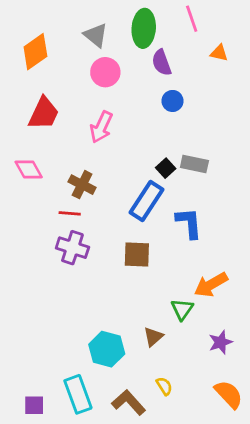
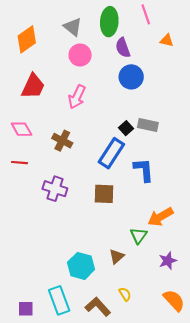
blue circle: (173, 101) -> (131, 77), size x1.5
red line: (70, 213) -> (19, 163), moved

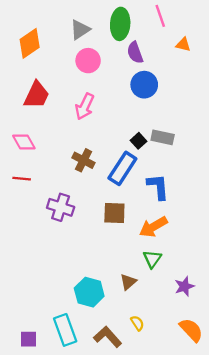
gray triangle: (73, 27) -> (80, 30), turned 48
brown cross: (62, 141) -> (83, 160), moved
orange arrow: (160, 217) -> (153, 227), moved

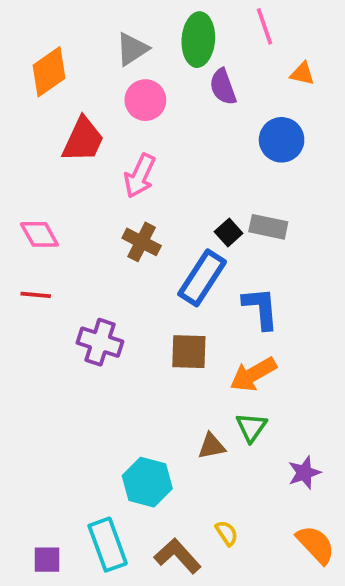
blue circle: (144, 85) -> (282, 140), moved
red trapezoid: (36, 95) -> (83, 140), moved
brown cross: (83, 160) -> (142, 242), moved
brown triangle: (128, 282) -> (212, 446), moved, turned 30

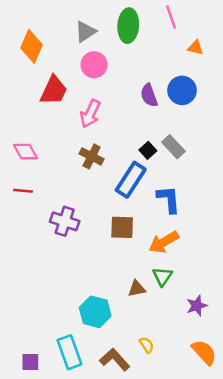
orange diamond: (49, 72) -> (32, 46), turned -32
purple semicircle: (223, 87) -> (149, 95), moved
gray rectangle: (268, 227) -> (173, 147), turned 35

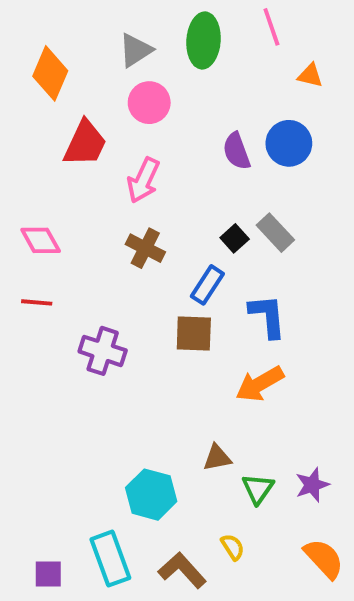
blue rectangle: (131, 180) -> (207, 285), size x0.7
brown square: (122, 227) -> (194, 333), moved
green triangle: (162, 276) -> (258, 489), moved

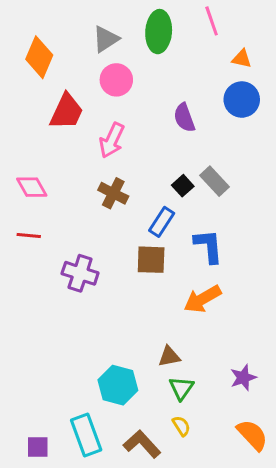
blue circle: (289, 143) -> (242, 100), moved
green triangle: (258, 489) -> (181, 388), moved

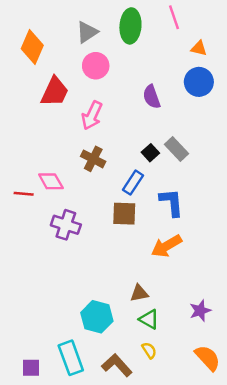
pink diamond: (32, 187) -> (51, 181), moved
green triangle: (181, 388) -> (149, 319), turned -35

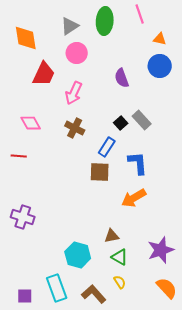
orange diamond: (32, 47) -> (26, 38), turned -32
pink diamond: (51, 181) -> (31, 123), moved
purple cross: (66, 225) -> (23, 217), moved
purple star: (200, 311) -> (161, 250), size x1.5

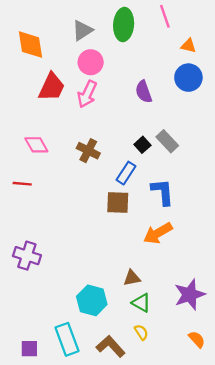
pink arrow: (74, 93) -> (87, 94), moved
orange semicircle: (167, 288) -> (197, 339), size x0.7

